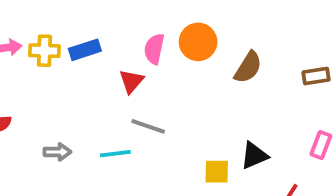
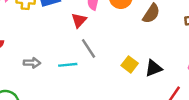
gray line: (148, 126) -> (88, 48), turned 36
yellow square: (217, 172) -> (130, 64), moved, turned 35

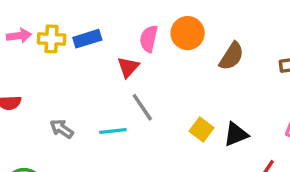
gray arrow: (32, 63) -> (62, 129), turned -147

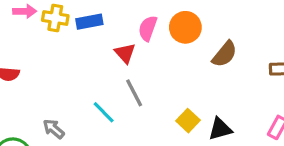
red triangle: (128, 67) -> (125, 53), turned -30
gray arrow: (62, 129) -> (54, 129), moved
cyan line: (113, 131) -> (104, 112), turned 45

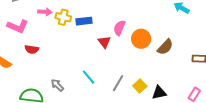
orange circle: (185, 27) -> (141, 39), moved
gray line: (134, 93) -> (118, 83), moved, turned 54

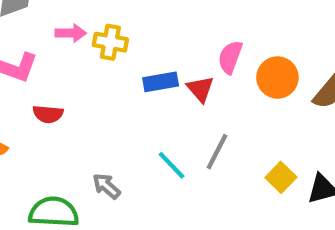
blue rectangle: (84, 21) -> (161, 82), moved
gray line: (118, 83) -> (217, 152), moved

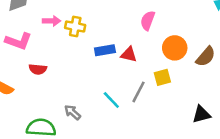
pink semicircle: (230, 57) -> (148, 21), moved
red triangle: (200, 89) -> (129, 55), turned -36
yellow square: (281, 177) -> (162, 77), moved, turned 30

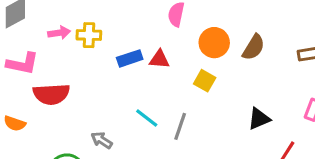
red semicircle: (38, 69) -> (51, 94), size x1.6
yellow square: (162, 77) -> (205, 81), turned -36
gray line: (139, 92) -> (180, 126), moved

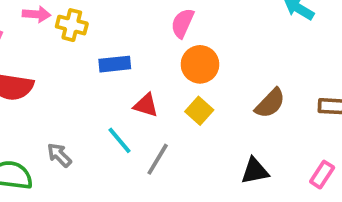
orange circle: (214, 43) -> (200, 64), moved
brown semicircle: (254, 47) -> (270, 103), moved
red triangle: (159, 59) -> (146, 105), moved

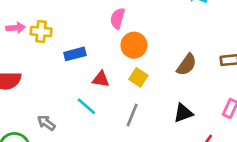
gray line: (158, 159) -> (132, 115), moved

